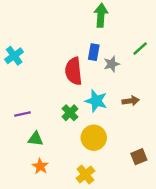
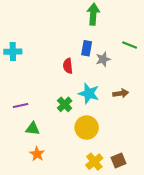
green line: (140, 49) -> (130, 45), turned 64
cyan cross: (14, 56) -> (13, 52), turned 35
red semicircle: (74, 71) -> (68, 66), size x0.6
brown square: (139, 157) -> (119, 161), moved
yellow cross: (85, 175) -> (94, 162), moved

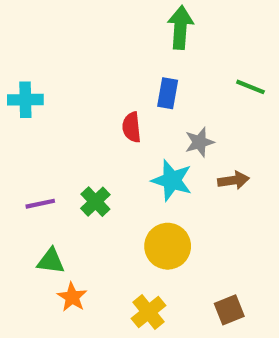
gray star: (103, 59) -> (199, 142), moved
green cross: (65, 104) -> (95, 202), moved
green triangle: (33, 129) -> (51, 261), moved
yellow cross: (94, 162) -> (149, 312), moved

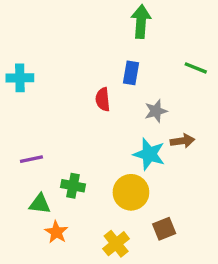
cyan star: (172, 180) -> (149, 154), moved
green cross: (95, 202) -> (73, 186), moved, turned -35
brown square: (229, 310) -> (164, 229), moved

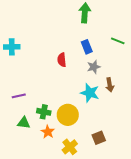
blue rectangle: (131, 73) -> (87, 47), moved, turned -32
brown arrow: (182, 141) -> (110, 85), turned 88
yellow circle: (131, 192) -> (68, 115), moved
orange star: (56, 232) -> (48, 132), moved

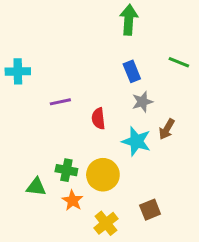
red semicircle: (62, 60) -> (98, 118), moved
brown arrow: (110, 85) -> (167, 129), turned 40
purple line: (19, 96) -> (60, 102), moved

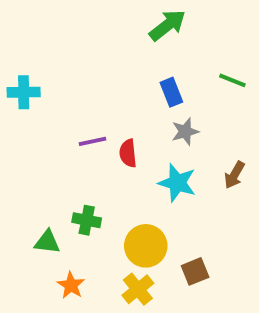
green arrow: (129, 20) -> (167, 25), turned 48
purple line: (60, 102) -> (93, 141), moved
brown arrow: (167, 129) -> (234, 175), moved
yellow circle: (103, 175) -> (146, 246), moved
orange star: (73, 201) -> (71, 285), moved

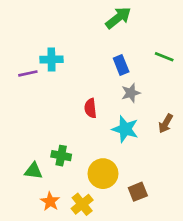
cyan cross: (24, 92) -> (51, 59), moved
purple line: (93, 141) -> (28, 73), moved
yellow cross: (138, 289) -> (82, 204), moved

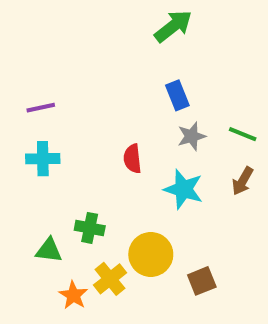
green line: (164, 57) -> (243, 134), moved
cyan cross: (51, 59) -> (43, 159), moved
yellow cross: (82, 204) -> (110, 279), moved

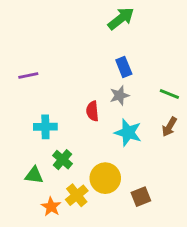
gray star: (192, 136) -> (120, 95), moved
cyan cross: (43, 159) -> (45, 127), moved
green cross: (90, 228) -> (63, 160), turned 30

